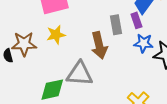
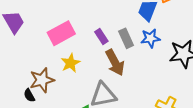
purple rectangle: (136, 20) -> (101, 36), moved
blue star: (144, 43) -> (150, 38), moved

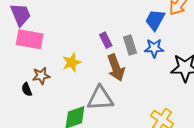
pink rectangle: (61, 33) -> (30, 39), moved, turned 32
brown star: (42, 80) -> (41, 76), size x0.7

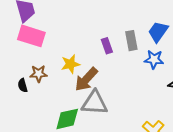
gray rectangle: (130, 45) -> (131, 41), moved
brown arrow: (116, 68) -> (86, 79), moved, turned 56

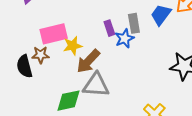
pink rectangle: (31, 36) -> (54, 34), moved, turned -32
blue star: (154, 59) -> (124, 38), moved, turned -30
black semicircle: (23, 85) -> (24, 66), size x1.6

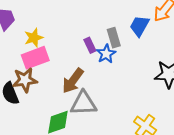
yellow star: (73, 46) -> (34, 38), moved
brown star: (41, 55) -> (25, 80), size x1.4

